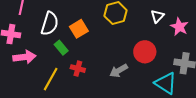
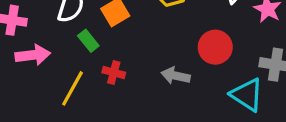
gray arrow: (119, 71) -> (176, 76), turned 42

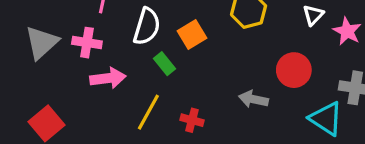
red cross: (114, 73) -> (192, 120), moved

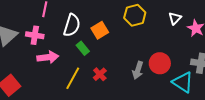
red circle: (294, 70) -> (160, 63), moved
gray arrow: (253, 99) -> (138, 70), turned -84
red cross: (192, 120) -> (100, 74), moved, turned 32

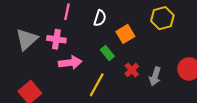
white semicircle: (72, 25) -> (100, 18), moved, size x0.7
gray arrow: (138, 70) -> (155, 76), moved
red cross: (100, 74) -> (132, 70), moved

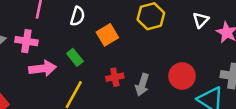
green rectangle: (107, 53) -> (75, 57), moved
red cross: (132, 70) -> (115, 77), turned 32

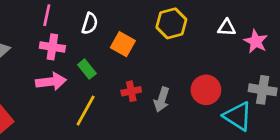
white triangle: (201, 20) -> (227, 28), turned 49
orange square: (107, 35) -> (123, 44), turned -30
pink cross: (26, 41) -> (52, 47), moved

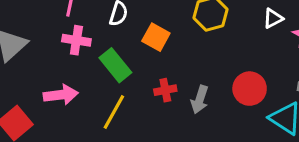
white triangle: (227, 28) -> (273, 18), turned -30
green rectangle: (87, 69) -> (115, 65), size x1.5
pink arrow: (51, 82) -> (61, 95), moved

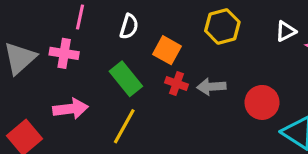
pink cross: (76, 40) -> (64, 53), moved
red cross: (165, 90) -> (177, 83), moved, turned 30
gray arrow: (200, 100) -> (211, 87), moved, turned 68

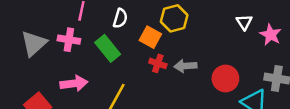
yellow hexagon: (222, 26) -> (174, 18), moved
white triangle: (286, 31) -> (244, 22), turned -36
green rectangle: (126, 79) -> (108, 48), moved

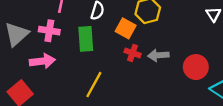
green rectangle: (108, 48) -> (86, 39), turned 35
pink arrow: (74, 83) -> (42, 61), moved

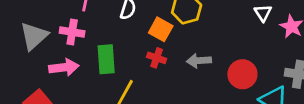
green rectangle: (86, 39) -> (106, 59), moved
red cross: (133, 53) -> (157, 58), moved

